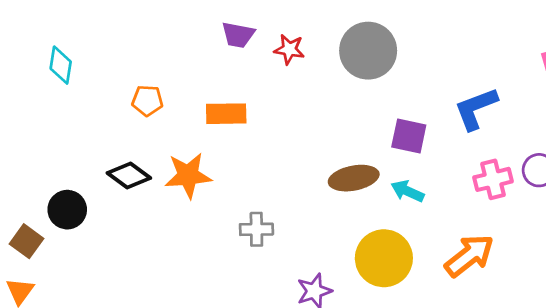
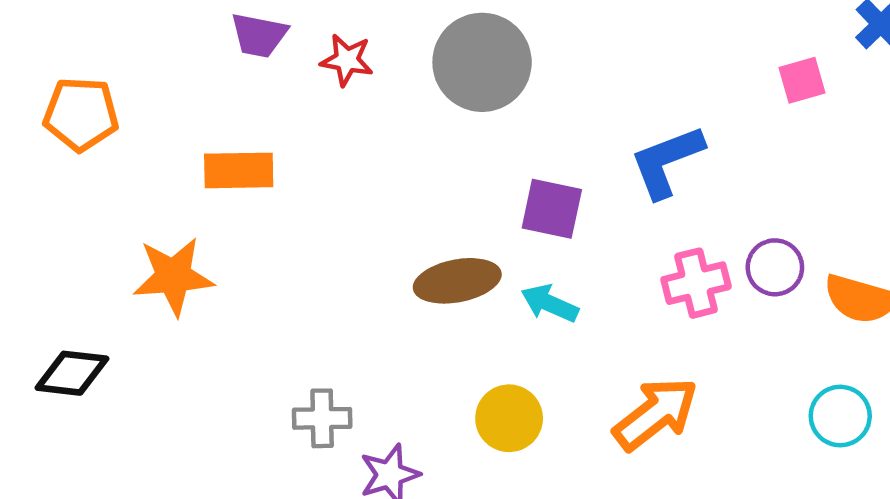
orange pentagon: (147, 101) -> (81, 114), moved, size x1.4
black diamond: (129, 175) -> (72, 373), moved, turned -30
gray cross: (256, 229) -> (322, 418), moved
yellow circle: (384, 258) -> (509, 418), size x0.7

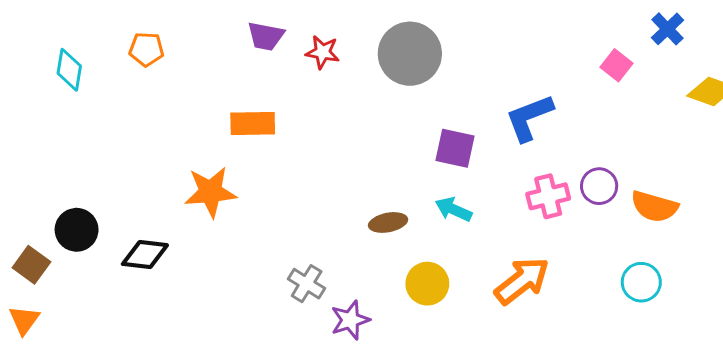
pink square: (802, 80) -> (617, 65), turned -36
orange pentagon: (81, 114) -> (146, 49), moved, size x0.7
brown ellipse: (457, 281) -> (388, 222), moved, size x0.7
gray cross: (322, 418) -> (307, 284), turned 33

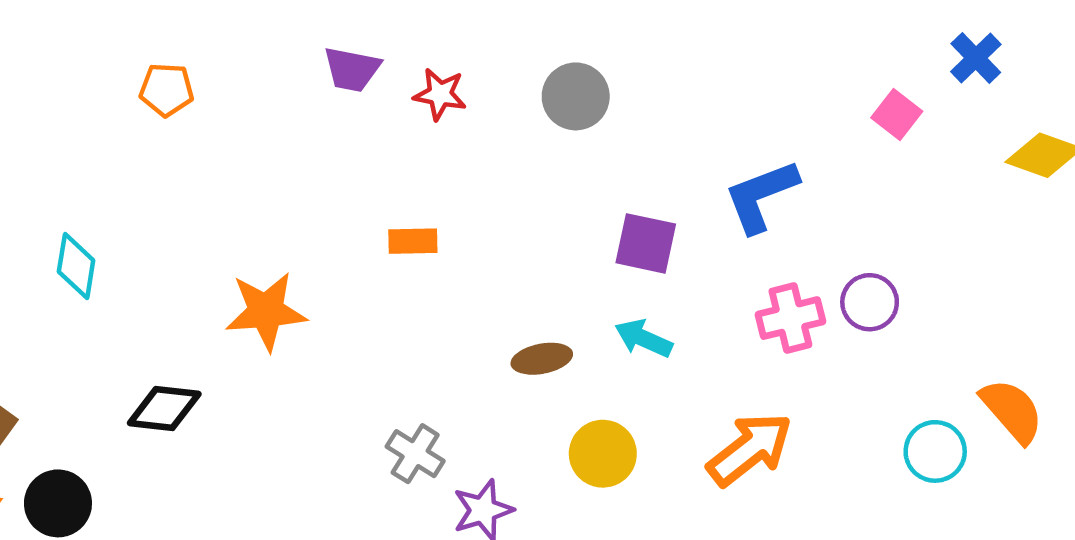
gray circle: (410, 54) -> (576, 96), size x0.7
cyan diamond: (69, 70) -> (76, 266), moved
orange rectangle: (253, 124) -> (413, 241), moved, size x0.7
orange semicircle: (654, 206) -> (1012, 411), moved, turned -147
black circle: (77, 230) -> (58, 503), moved

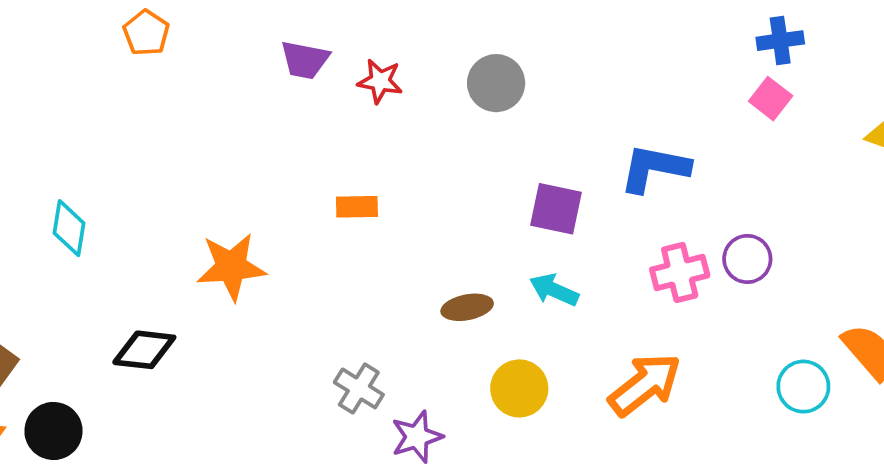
blue cross: (976, 58) -> (780, 41), moved, turned 36
orange pentagon: (166, 90) -> (146, 33), moved, turned 30
blue L-shape: (761, 196) -> (655, 168), turned 32

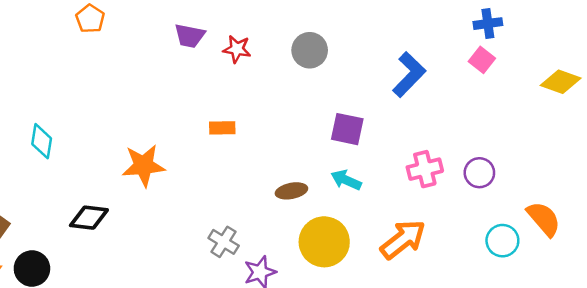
blue L-shape: (655, 168) -> (409, 74), moved, turned 123
purple circle: (747, 259) -> (479, 173), moved
yellow circle: (519, 388) -> (324, 242), size x1.4

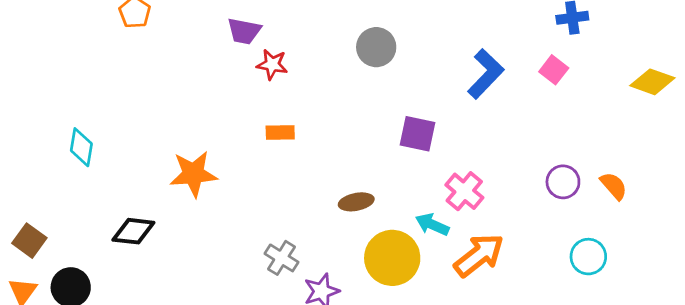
red star: (237, 49) -> (272, 64), moved
pink square: (482, 60) -> (554, 70), moved
pink cross: (425, 169) -> (464, 191), moved, turned -36
cyan arrow: (346, 180) -> (432, 225), moved
orange semicircle: (544, 219) -> (614, 186), moved, size x0.7

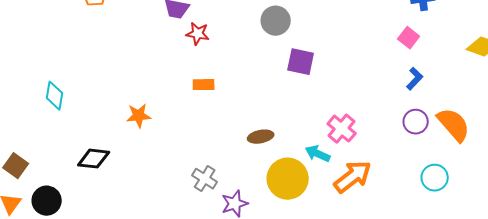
blue L-shape: (486, 74) -> (415, 79), moved, size x0.6
purple square: (418, 134) -> (301, 62), moved
orange star: (193, 174) -> (139, 116), size x0.7
orange semicircle: (614, 186) -> (454, 125), size x1.6

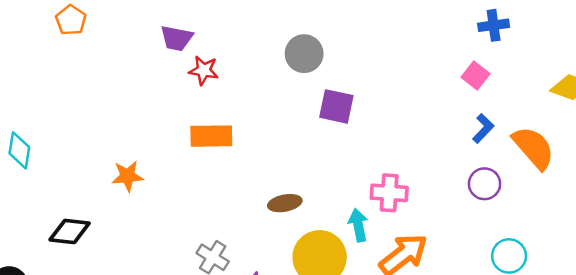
orange rectangle: (204, 85) -> (211, 136), size x1.5
orange semicircle: (454, 125) -> (533, 148), moved
pink cross: (342, 129) -> (389, 193), turned -36
cyan arrow: (318, 154) -> (358, 225), turned 55

